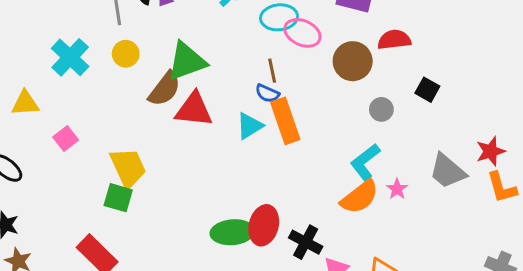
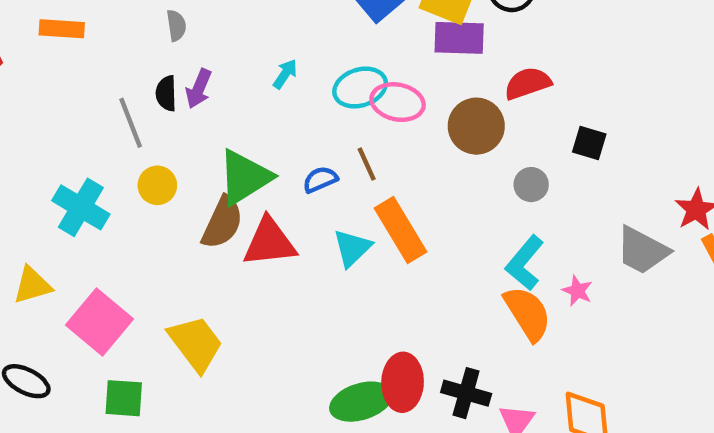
blue semicircle: (267, 93) -> (320, 180), moved, turned 145
pink square: (66, 138) -> (100, 322), size x1.8
orange semicircle: (360, 197) -> (528, 313), turned -72
green square: (118, 198) -> (124, 398), moved

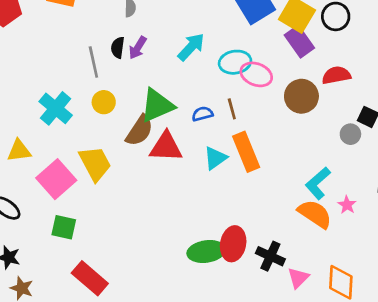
purple rectangle: (459, 38) -> (299, 41), turned 44
cyan arrow: (285, 74) -> (191, 47), size x1.6
gray circle: (531, 185) -> (350, 134), moved
orange semicircle: (528, 313) -> (315, 214), turned -33
yellow trapezoid: (196, 344) -> (95, 164), moved

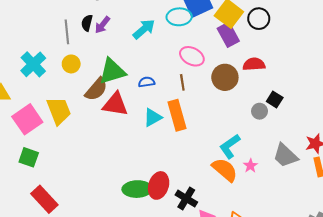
cyan ellipse: (235, 62) -> (179, 17), moved
brown line: (232, 109) -> (182, 82), moved

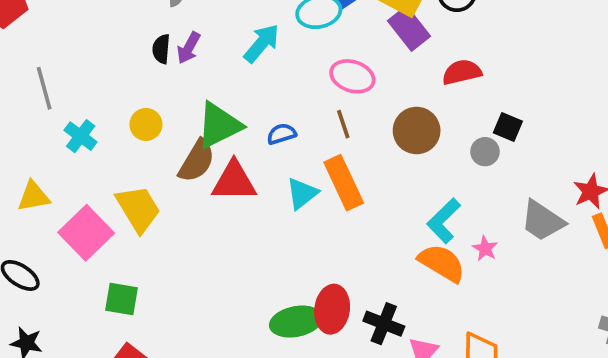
gray line: (67, 32) -> (44, 88), moved
cyan cross: (33, 64) -> (81, 136), size x0.7
brown circle: (225, 77) -> (417, 131), moved
green square: (29, 157) -> (122, 299), moved

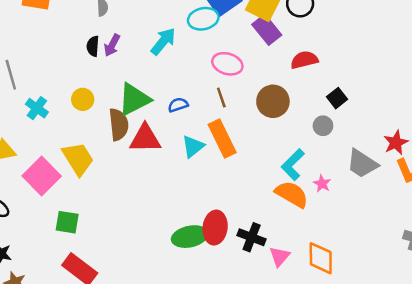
black square: (508, 127) -> (337, 98), turned 30
gray circle: (485, 152) -> (323, 126), moved
brown semicircle: (197, 161) -> (119, 125), turned -36

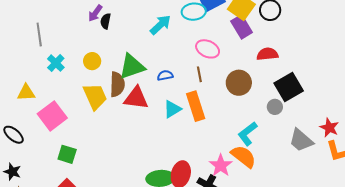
purple arrow: (112, 45) -> (95, 13), moved
black square: (337, 98) -> (289, 87), size x1.8
red star: (396, 143) -> (329, 128), turned -30
yellow trapezoid: (78, 159) -> (95, 96), moved
pink star: (322, 184) -> (221, 165), moved, size x1.6

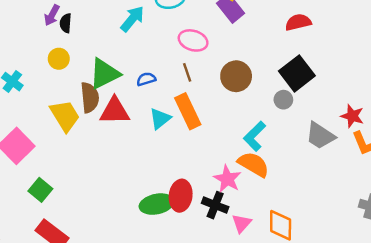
red semicircle: (267, 54) -> (298, 22), moved
yellow circle: (92, 61) -> (59, 59), moved
green square: (67, 154) -> (40, 190), turned 30

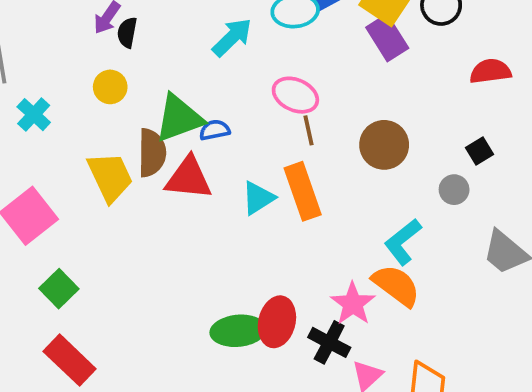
pink ellipse: (193, 40) -> (295, 95), moved
black square: (297, 73) -> (480, 151), size x0.5
blue semicircle: (146, 79) -> (215, 130), moved

